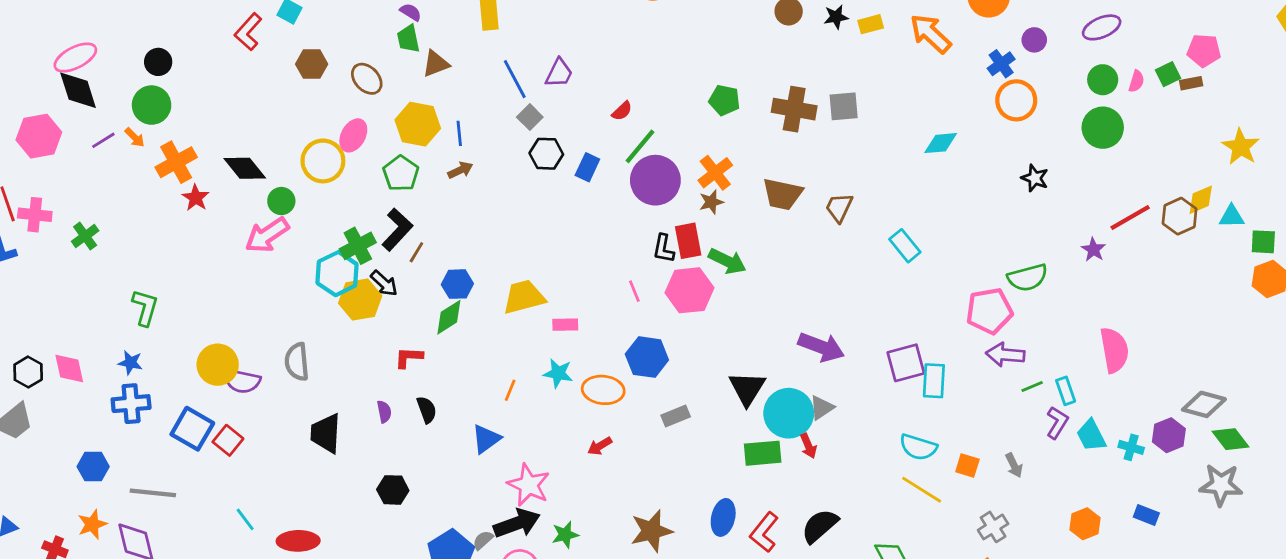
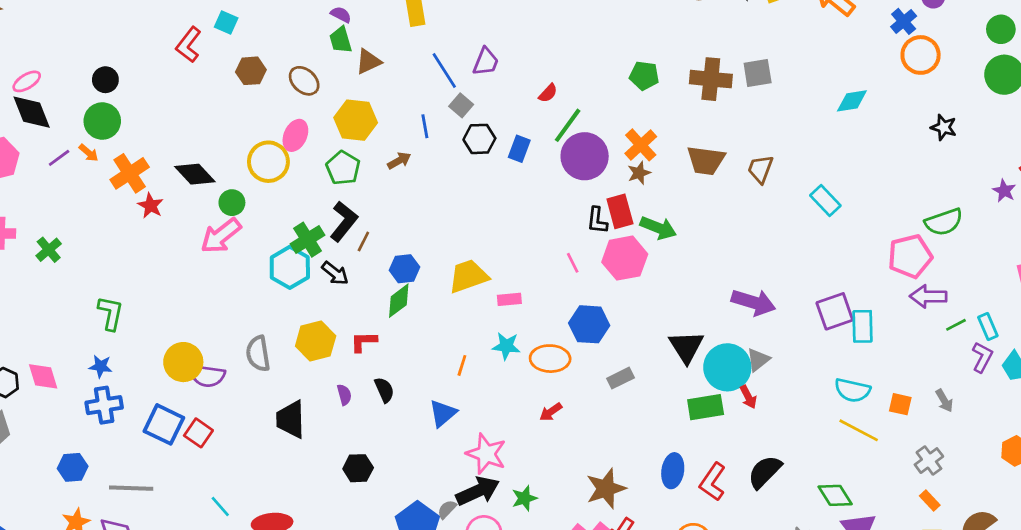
pink ellipse: (75, 58) -> (27, 81), size x0.7
blue line: (459, 133) -> (425, 126), moved
yellow hexagon: (360, 300) -> (316, 341), moved

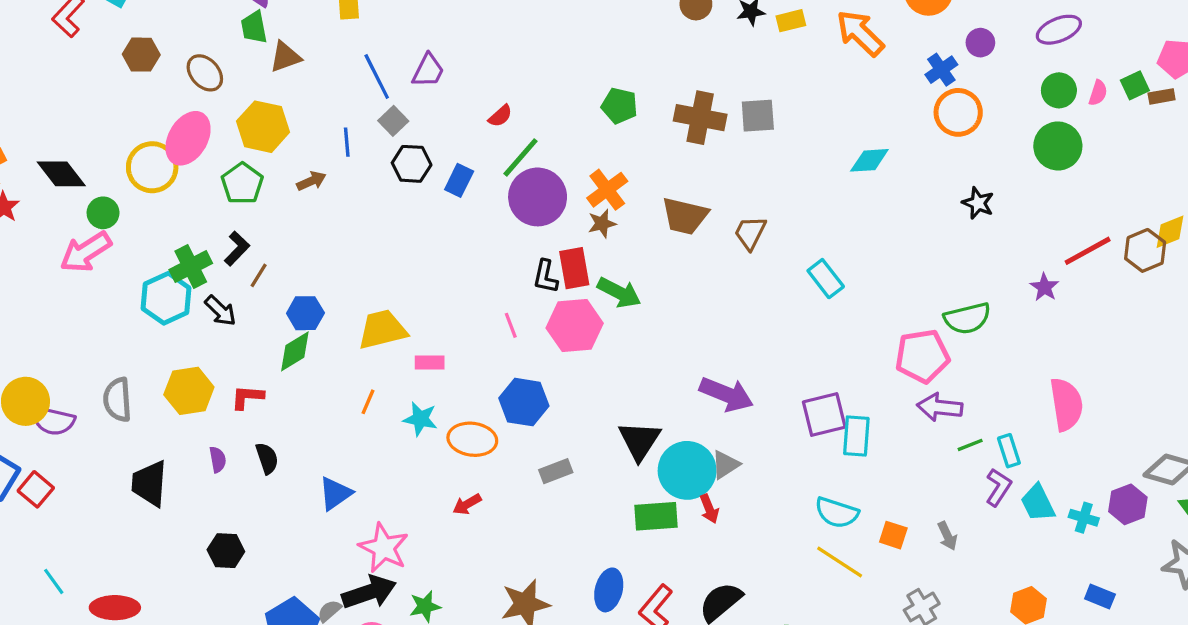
pink ellipse: (295, 135) -> (188, 138), size x1.4
black L-shape: (344, 221) -> (237, 248), size x0.7
orange line: (462, 365) -> (368, 402), moved

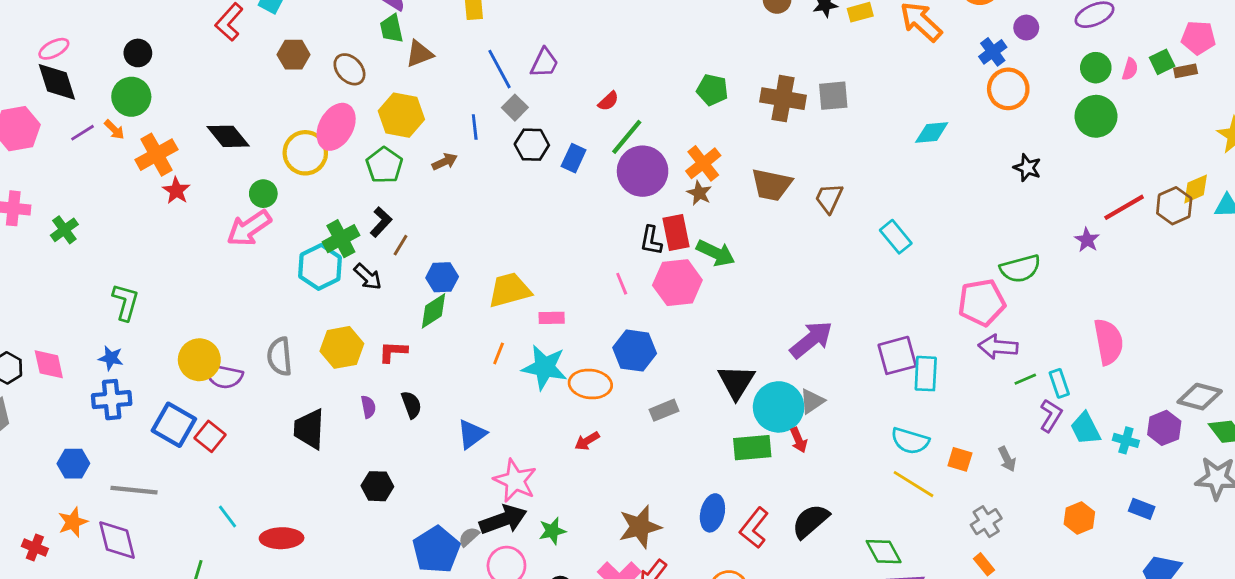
black diamond: (61, 174) -> (228, 136), moved
brown star: (602, 224) -> (699, 193), turned -30
purple arrow: (726, 394) -> (811, 340), turned -60
cyan star: (420, 419) -> (545, 367), size x1.5

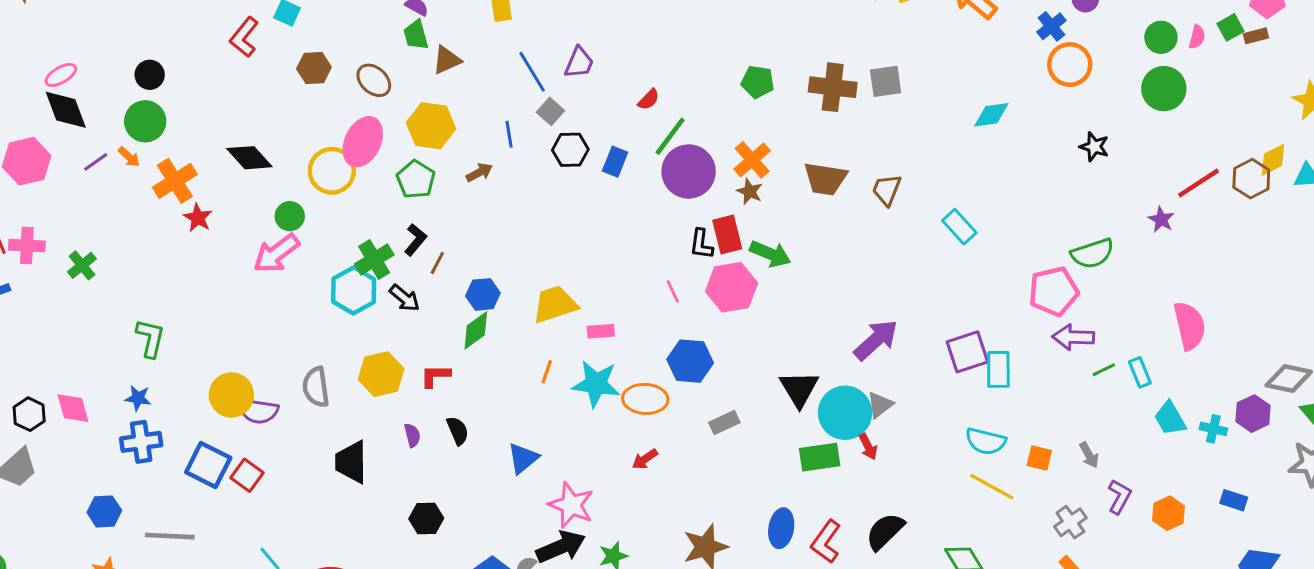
purple L-shape: (1051, 416) -> (1119, 497), moved

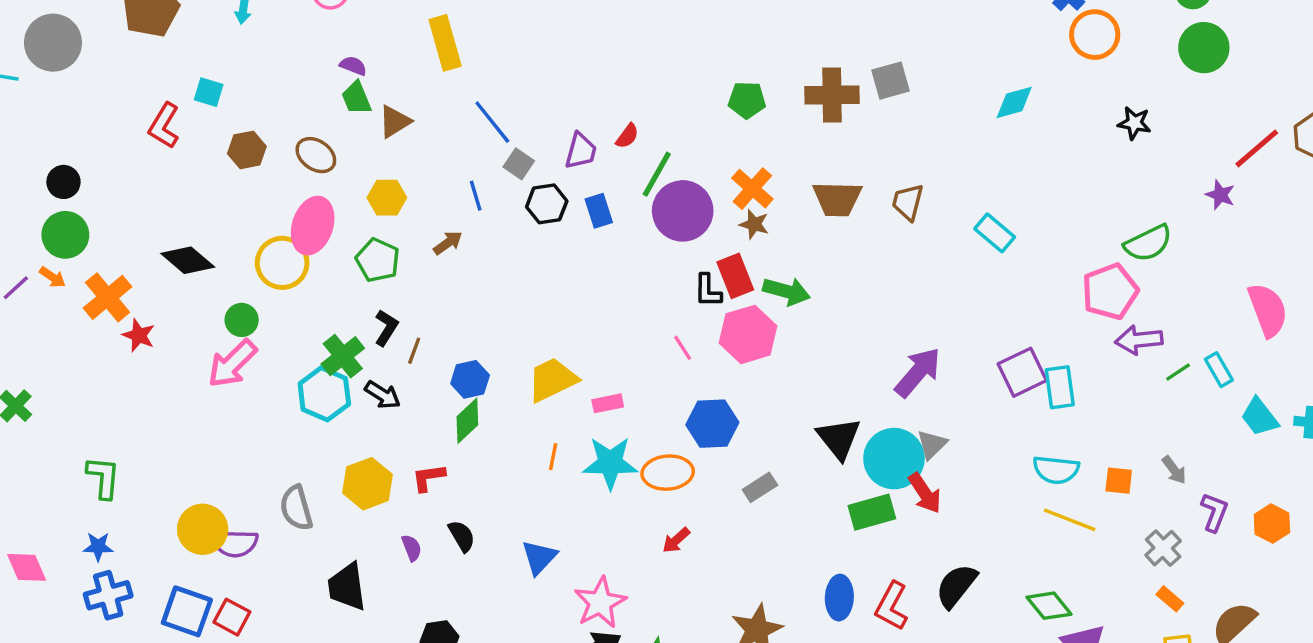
purple trapezoid: (579, 63) -> (581, 151), moved
yellow hexagon: (431, 126) -> (387, 198), size x0.7
blue rectangle: (615, 162) -> (599, 211), turned -32
red arrow: (868, 447) -> (925, 493), size x1.4
pink star: (571, 505) -> (600, 603), turned 30

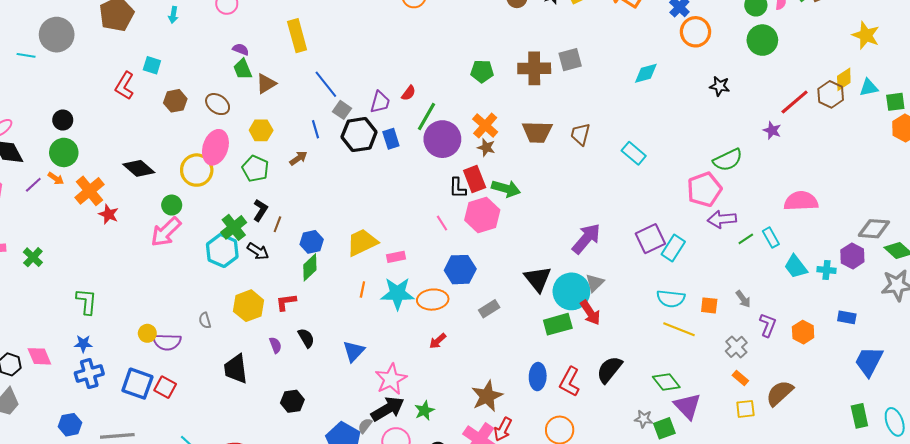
black hexagon: (547, 204) -> (359, 135), size x1.4
pink semicircle: (1268, 310) -> (801, 201), turned -72
cyan rectangle: (1060, 387) -> (673, 248), turned 40
gray semicircle: (296, 508) -> (205, 320), size x0.6
yellow circle: (203, 529) -> (147, 333), size x0.6

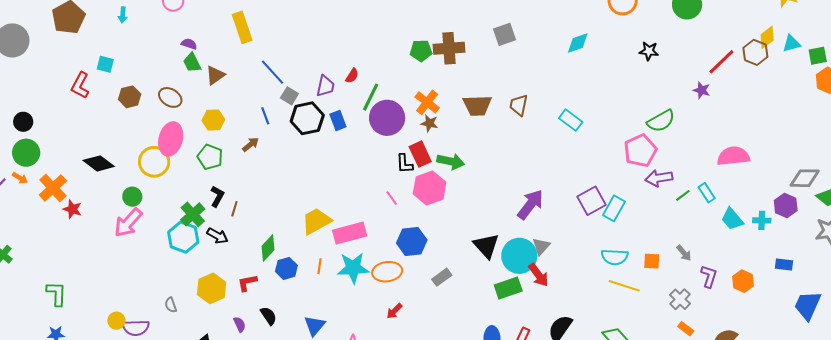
brown cross: (534, 68) -> (449, 48), moved
blue hexagon: (312, 242) -> (286, 268), moved
pink rectangle: (396, 257) -> (350, 233), size x1.8

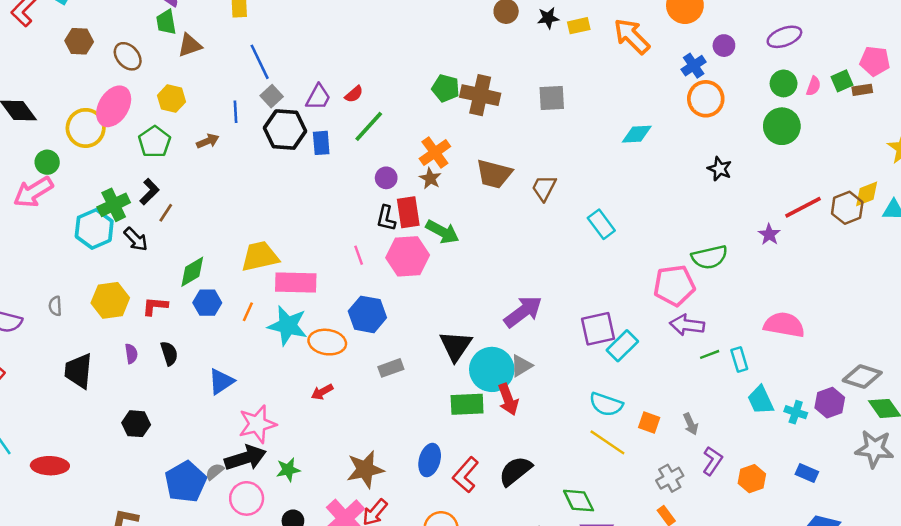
purple circle: (387, 118) -> (386, 178), moved, size x0.5

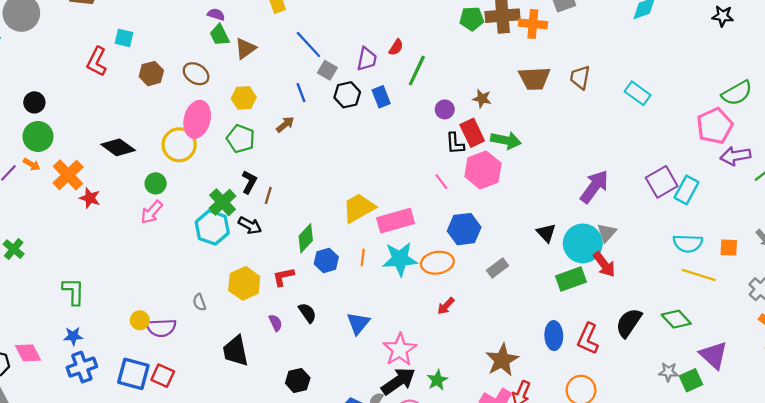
black hexagon: (285, 130) -> (347, 95), size x0.7
orange cross: (435, 152) -> (533, 24), moved, turned -32
pink arrow: (33, 192) -> (152, 212), size x0.7
black triangle: (456, 346) -> (546, 233), size x0.7
green diamond: (579, 501) -> (676, 319), moved

